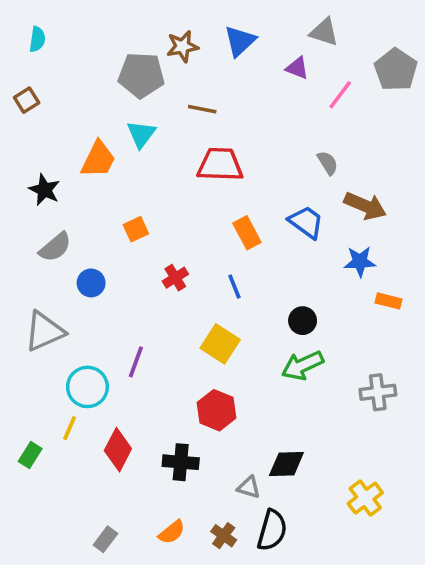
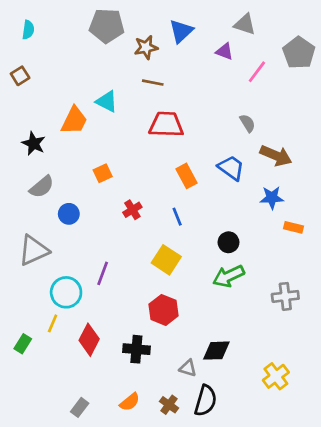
brown star: (182, 46) -> (146, 47), moved
gray pentagon: (141, 75) -> (107, 26), moved
cyan triangle: (141, 134) -> (107, 102), turned -40

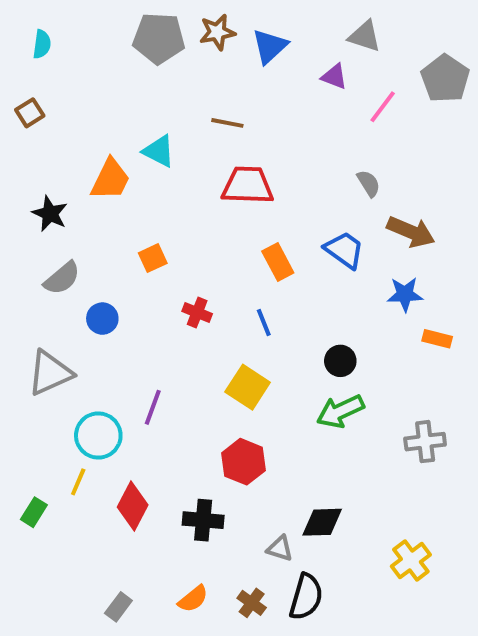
brown star: (146, 47) -> (217, 32), moved
red cross: (132, 210) -> (197, 312), turned -36

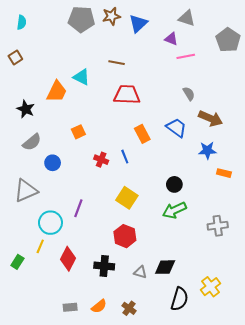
pink line: (383, 107) -> (186, 56), moved, turned 42
blue line: (264, 323) -> (125, 157), moved
gray triangle: (280, 548) -> (140, 272), moved
black semicircle: (306, 597) -> (180, 299), moved
gray rectangle: (118, 607) -> (70, 307), moved, turned 48

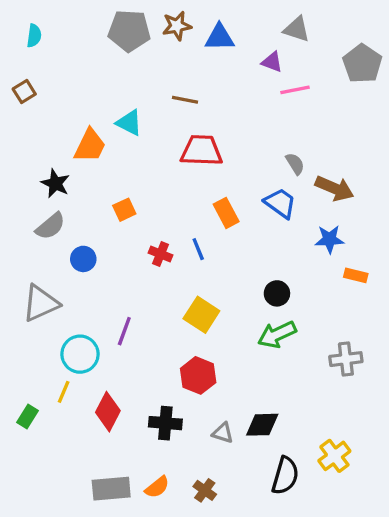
blue triangle: (138, 23) -> (220, 37), turned 42
gray semicircle: (189, 94) -> (295, 164), moved
black star: (26, 109) -> (55, 183), moved
gray rectangle: (70, 307) -> (111, 489), size x1.6

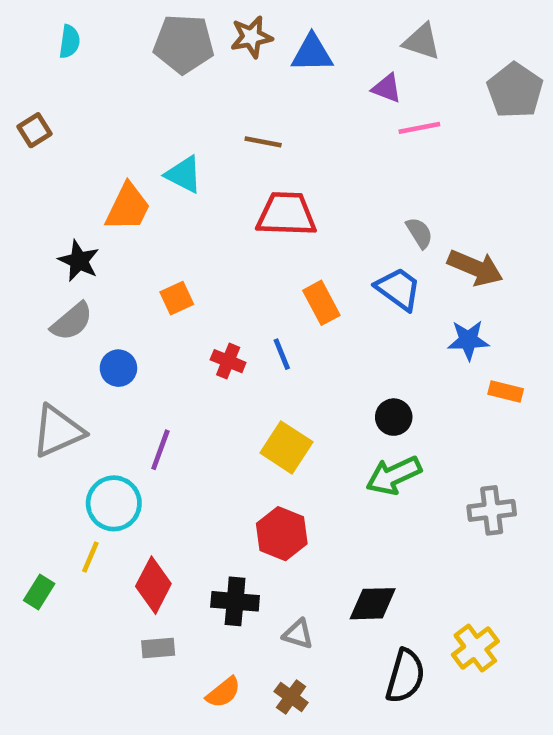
cyan semicircle: (34, 36) -> (69, 42), moved
purple line: (124, 331) -> (160, 450), moved
gray triangle: (223, 433) -> (298, 634), moved
gray rectangle: (111, 489) -> (158, 648), moved, size x0.6

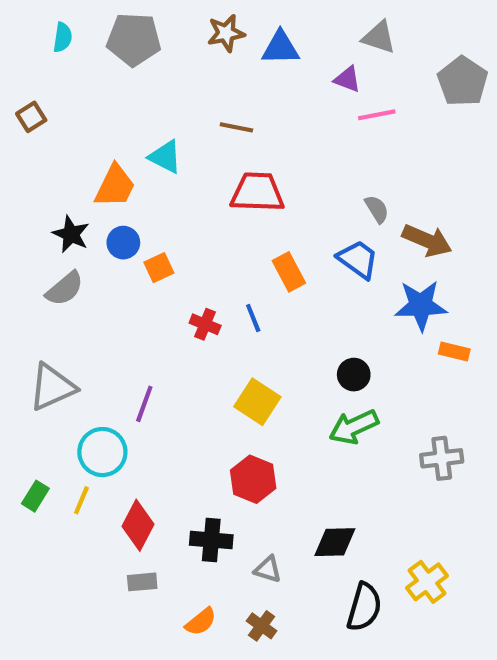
gray pentagon: (184, 44) -> (134, 39), moved
blue star: (468, 340) -> (421, 305), size x1.4
blue circle: (118, 368) -> (123, 243), moved
green rectangle: (39, 592) -> (35, 496), moved

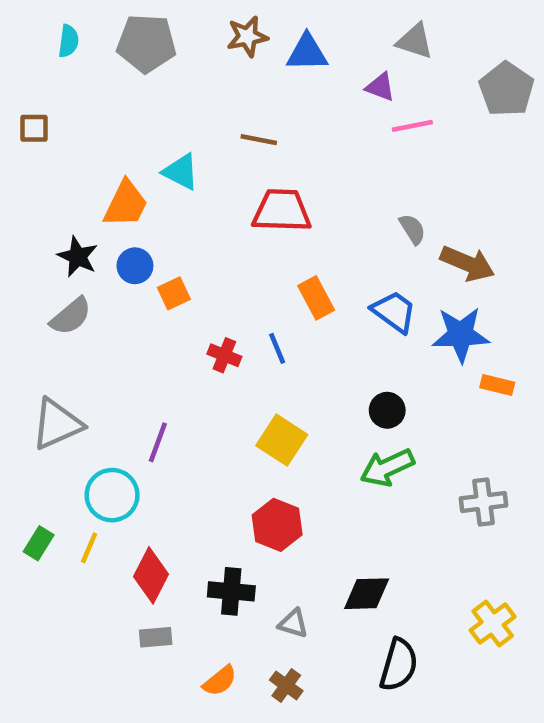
brown square: (31, 117) -> (34, 128), turned 32
blue trapezoid: (358, 259) -> (394, 312), moved
yellow cross: (427, 582) -> (493, 623), moved

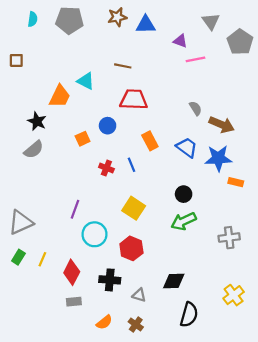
gray triangle: (415, 41) -> (211, 21), moved, turned 36
blue circle: (135, 266) -> (108, 126), moved
gray triangle: (57, 424) -> (21, 222), moved
cyan circle: (112, 495) -> (95, 234), moved

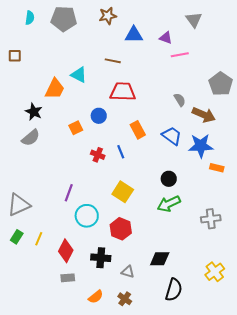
blue triangle: (146, 25) -> (134, 35), moved
gray pentagon: (240, 42) -> (221, 84), moved

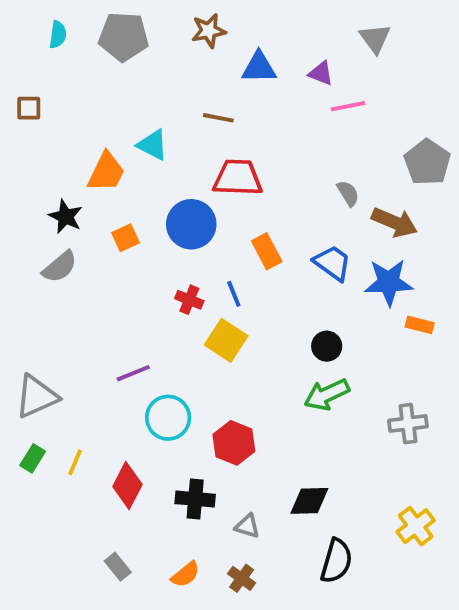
blue circle: (99, 116) -> (191, 224), size x1.6
orange square: (76, 128) -> (125, 238), moved
yellow square: (123, 192) -> (226, 340), moved
purple line: (69, 193) -> (133, 373), turned 48
gray rectangle: (68, 278) -> (118, 567), moved, turned 56

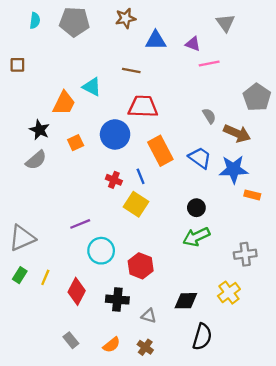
orange rectangle: (267, 251) -> (160, 151), size x1.4
yellow cross: (416, 526) -> (229, 293), moved

